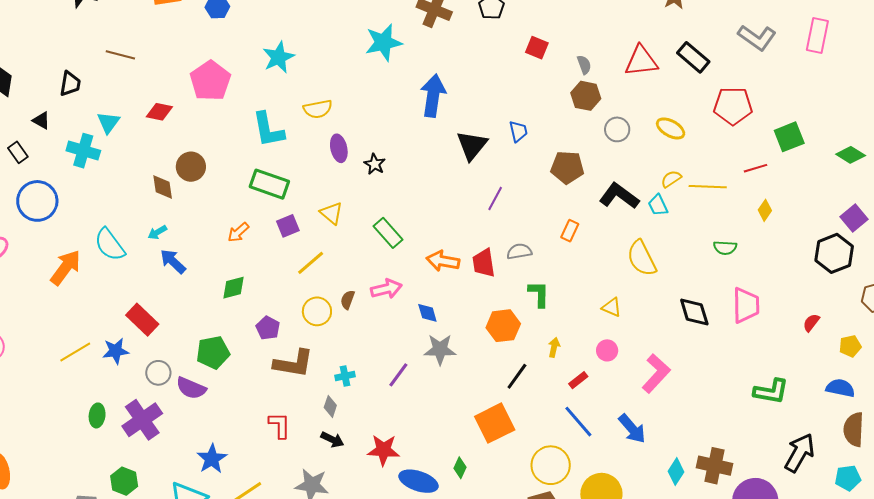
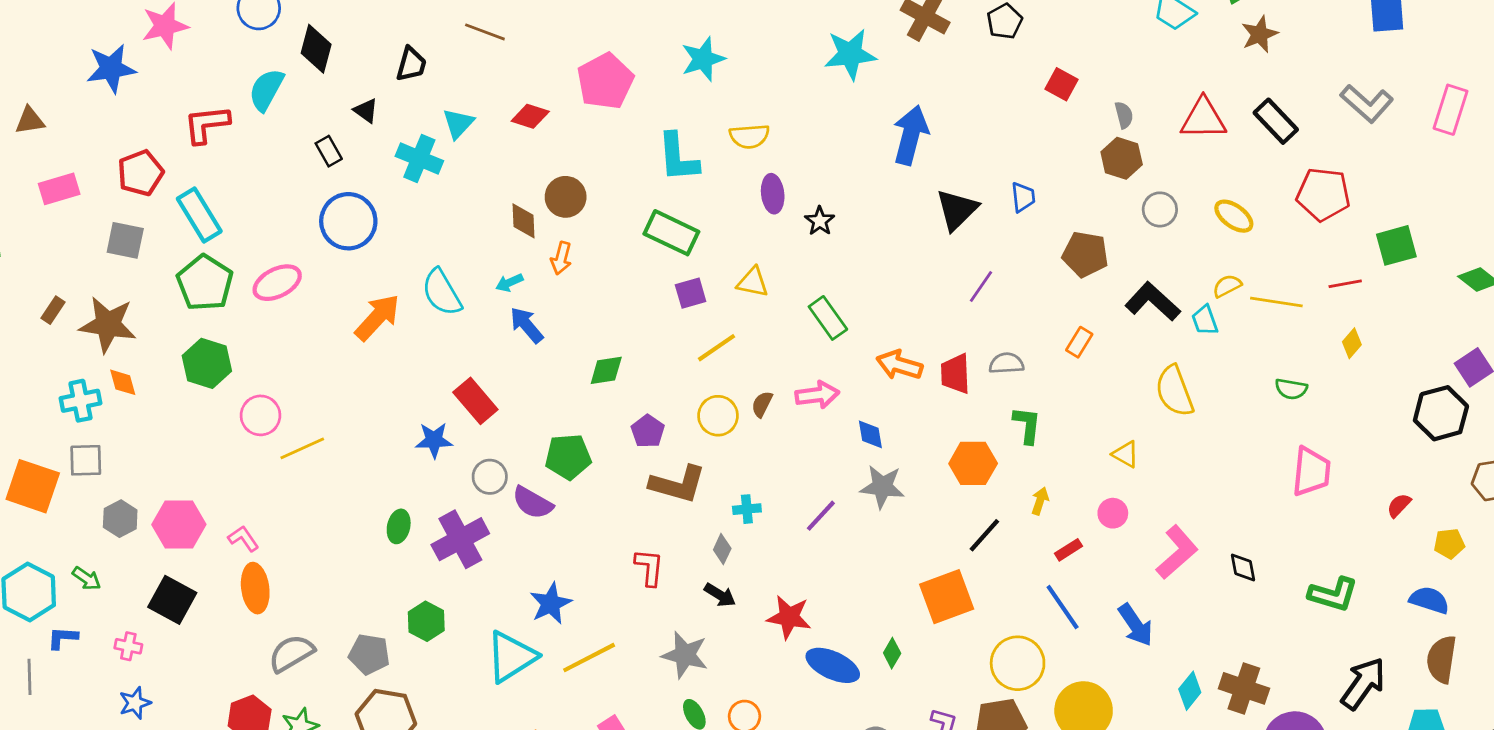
yellow triangle: (331, 213) -> (753, 282), turned -35
orange arrow: (238, 232) -> (561, 258), moved, turned -40
black diamond: (694, 312) -> (1243, 568), moved, size x0.7
yellow line: (75, 352) -> (302, 448), moved

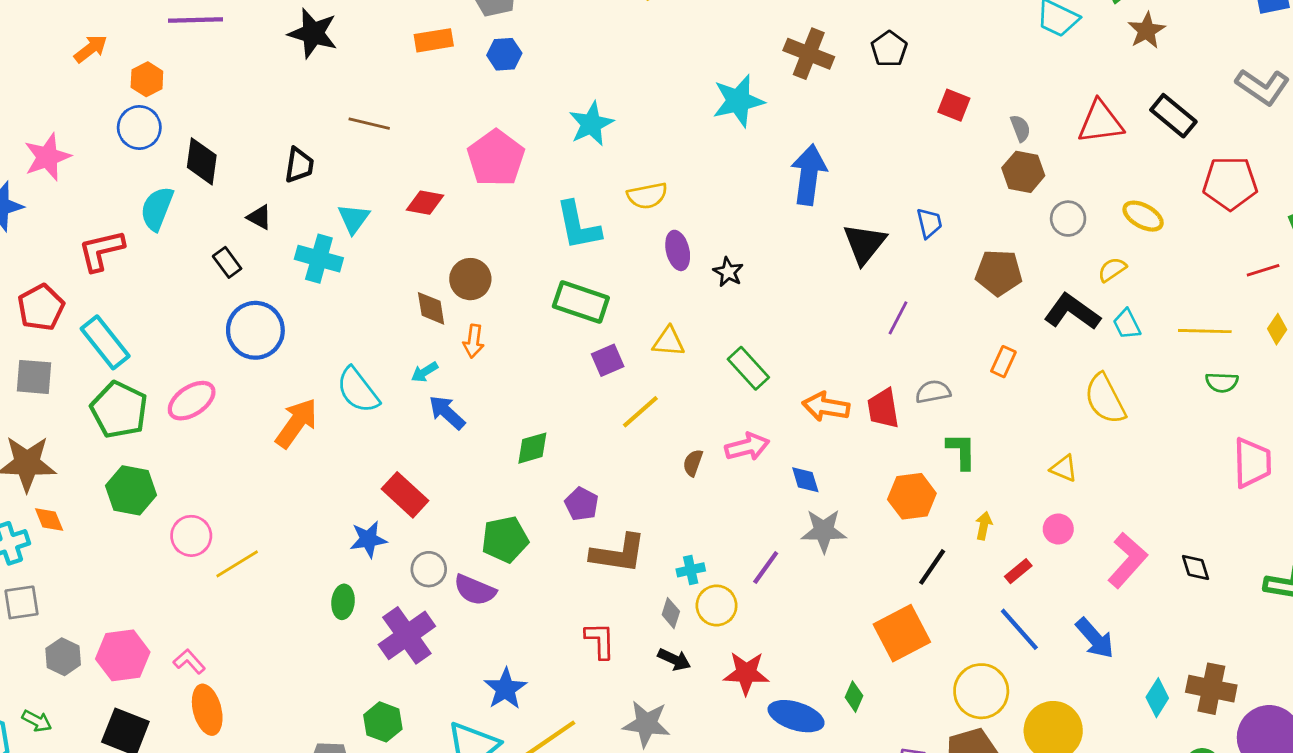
yellow semicircle: (1227, 286) -> (1112, 270), moved
yellow line: (1276, 302) -> (1205, 331), moved
yellow circle: (718, 416) -> (717, 605), moved
green ellipse: (399, 526) -> (343, 602), moved

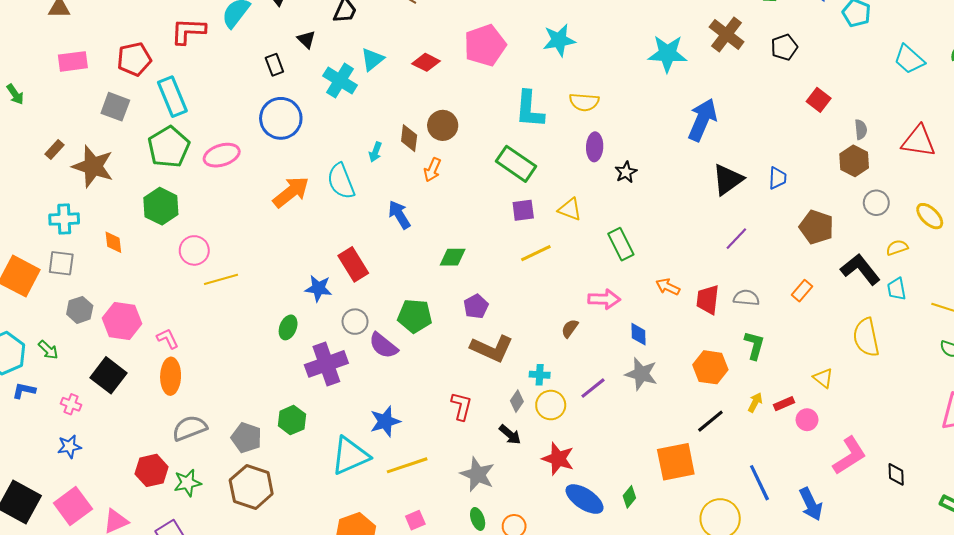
cyan arrow: (425, 372) -> (375, 152), moved, turned -54
orange arrow: (826, 407) -> (668, 287), size x0.7
brown semicircle: (693, 463) -> (570, 328), moved
orange diamond: (49, 520) -> (113, 242), moved
red rectangle: (1018, 571) -> (784, 404), moved

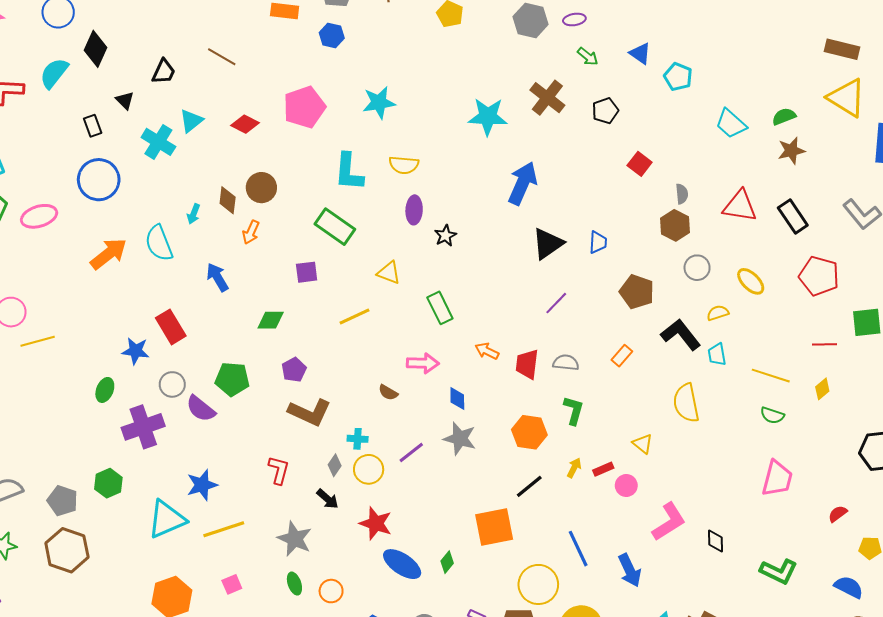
purple square: (523, 210) -> (307, 272), moved
brown semicircle: (570, 328) -> (388, 392), turned -96

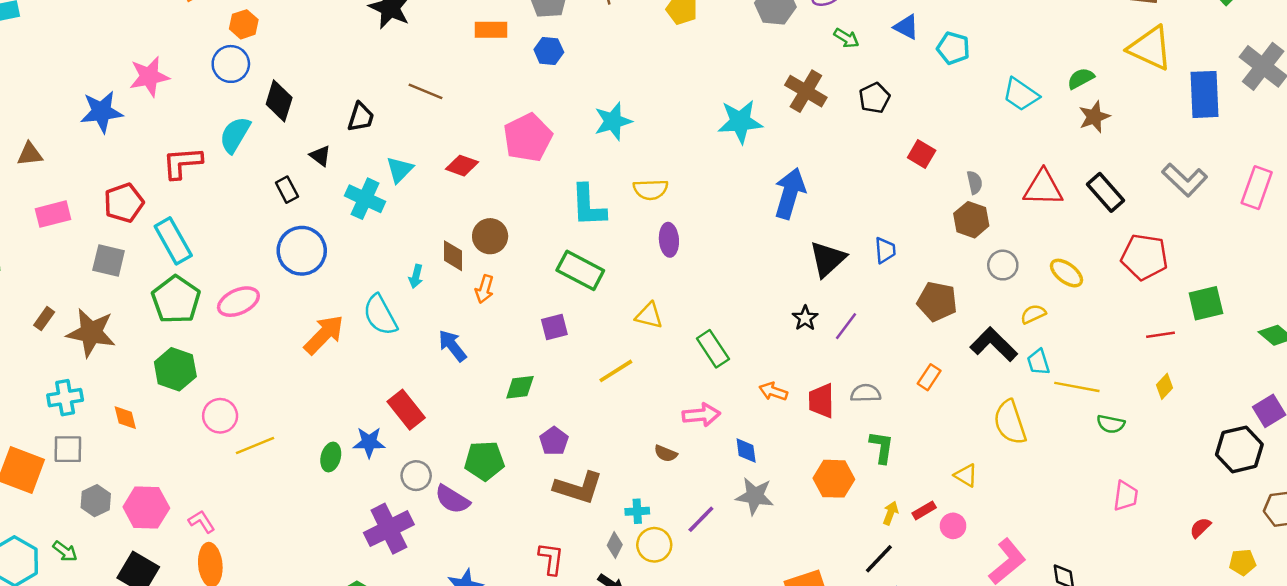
black star: (445, 236) -> (805, 318), moved
yellow line: (771, 376) -> (1077, 387), moved
green ellipse: (105, 390) -> (331, 457), moved
pink trapezoid: (777, 478) -> (1126, 496), size x0.7
black line: (529, 486) -> (879, 559), moved

